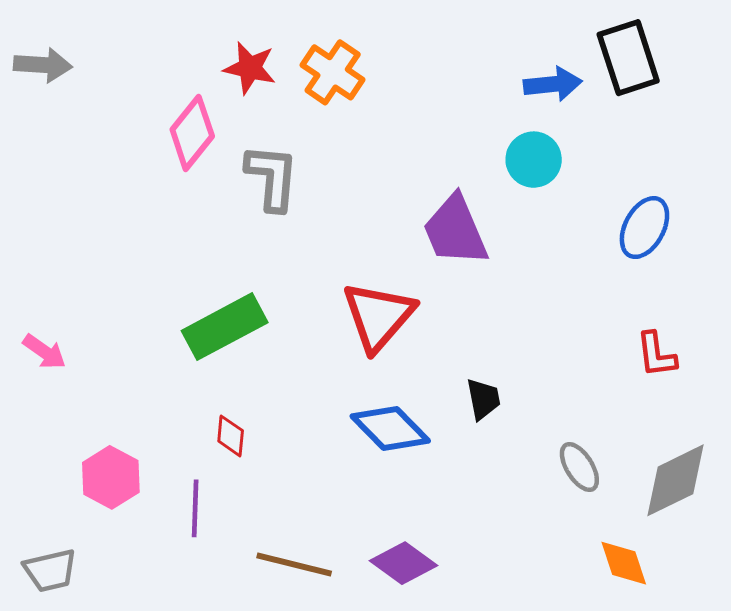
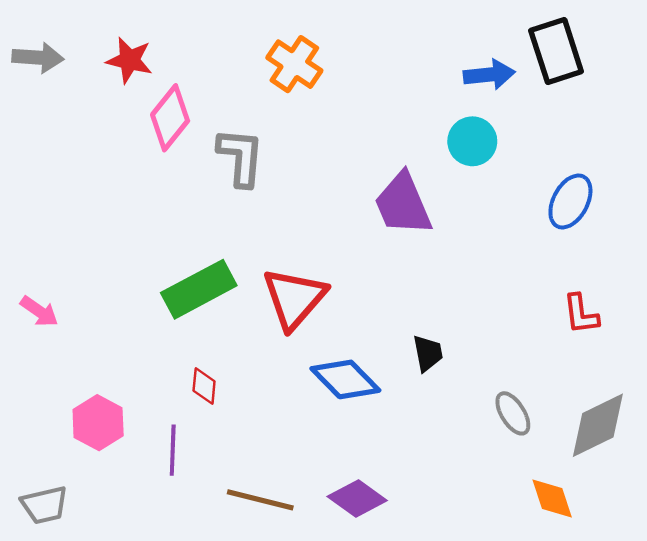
red star: (250, 68) -> (129, 60), moved
red triangle: (378, 316) -> (294, 298), moved

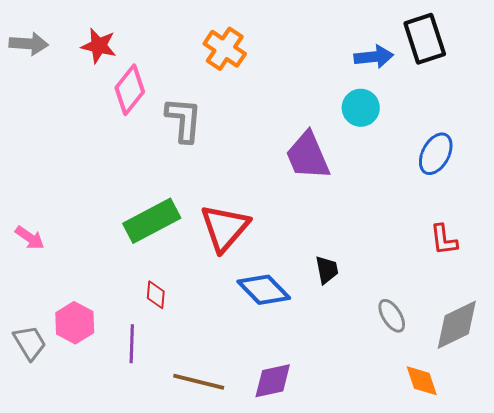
purple diamond: (357, 499) -> (273, 381), turned -48
gray trapezoid: (44, 505) -> (30, 343), moved, turned -108

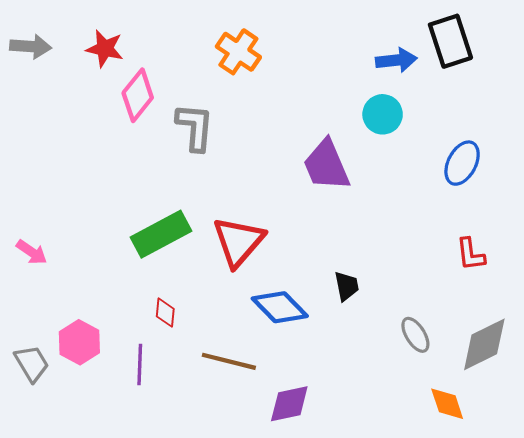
brown line: (199, 382) -> (229, 361), moved

